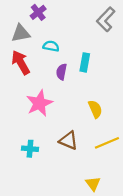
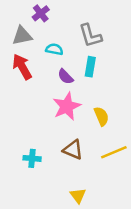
gray L-shape: (106, 19) -> (90, 36), moved, turned -60
purple semicircle: (62, 72) -> (66, 77), turned -56
pink star: (39, 103) -> (67, 106), moved
yellow triangle: (93, 184) -> (78, 196), moved

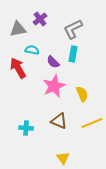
purple cross: (41, 13) -> (40, 19), moved
gray L-shape: (90, 36) -> (73, 29), turned 80
cyan semicircle: (54, 49) -> (32, 50), moved
red arrow: (22, 67) -> (18, 68), moved

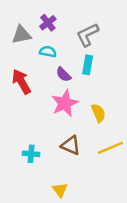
cyan semicircle: (32, 50) -> (48, 52), moved
yellow triangle: (63, 158) -> (60, 190), moved

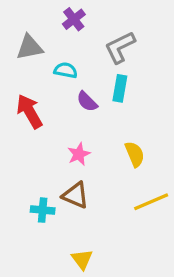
purple cross: (48, 23) -> (74, 19), moved
pink star: (65, 103) -> (79, 154), moved, size x0.6
brown triangle: (71, 145) -> (75, 195), moved

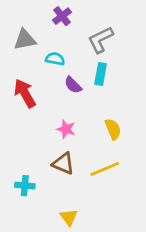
pink star: (79, 154) -> (66, 129), turned -30
yellow line: (151, 202) -> (105, 169), moved
cyan cross: (43, 210) -> (25, 186), moved

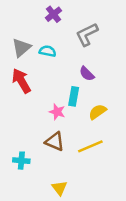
gray triangle: (25, 40) -> (21, 48), moved, turned -30
cyan rectangle: (101, 74) -> (74, 96), moved
purple semicircle: (73, 85) -> (87, 74), moved
yellow semicircle: (113, 129) -> (98, 112), turned -102

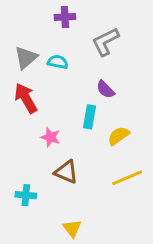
purple cross: (53, 14) -> (65, 17), turned 35
pink star: (57, 112) -> (50, 137), moved
yellow line: (90, 146) -> (127, 178), moved

